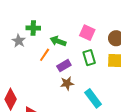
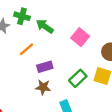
green arrow: (58, 41) -> (45, 26), moved
green rectangle: (89, 58) -> (78, 78), moved, turned 49

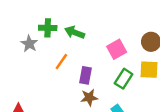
pink square: (80, 37) -> (117, 49), moved, turned 36
purple rectangle: (45, 67) -> (86, 75), turned -49

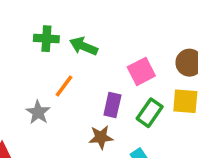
gray star: (29, 44) -> (38, 112), moved
purple rectangle: (86, 75) -> (112, 105), moved

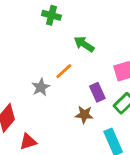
green cross: (46, 39) -> (51, 15), moved
purple rectangle: (112, 105) -> (97, 92), turned -48

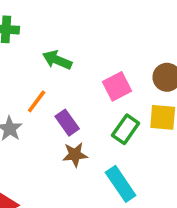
purple rectangle: (97, 92) -> (67, 123), moved

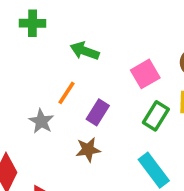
purple rectangle: (67, 123) -> (98, 112), turned 70
brown star: (75, 155) -> (88, 150), moved

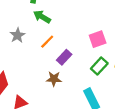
green arrow: (85, 51) -> (42, 17), moved
gray star: (41, 121) -> (17, 35), moved

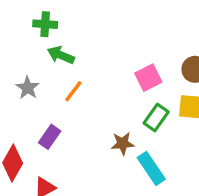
purple rectangle: (64, 57) -> (50, 137), moved
brown star: (54, 79) -> (123, 143), moved

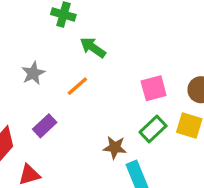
green arrow: (61, 55) -> (93, 48), moved

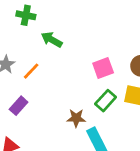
orange line: (77, 86) -> (31, 71), moved

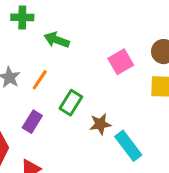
green rectangle: (106, 101) -> (71, 103), moved

